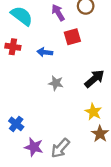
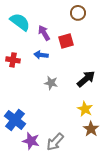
purple arrow: (58, 13) -> (44, 33), moved
red cross: (13, 47) -> (13, 60), moved
blue cross: (16, 124) -> (15, 120), size x1.5

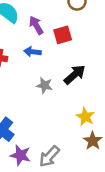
black arrow: (86, 79) -> (75, 75), moved

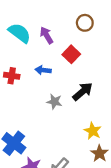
purple arrow: (36, 25) -> (47, 35), moved
red square: (63, 35) -> (71, 54), turned -30

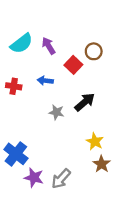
brown circle: (85, 23) -> (94, 51), moved
cyan semicircle: (20, 33) -> (22, 43), turned 105

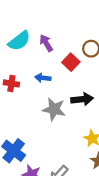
black arrow: (85, 102) -> (82, 99), turned 35
gray star: (56, 112) -> (54, 109), size x1.5

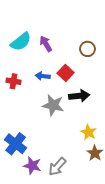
red square: (71, 62) -> (66, 73), moved

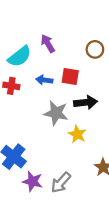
cyan semicircle: (21, 42) -> (20, 56), moved
red square: (66, 73) -> (70, 77), turned -35
yellow star: (89, 132) -> (77, 134), moved

